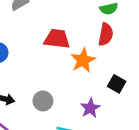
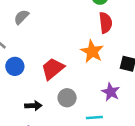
red trapezoid: (57, 39) -> (53, 69), moved, turned -30

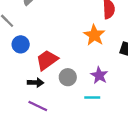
red trapezoid: (53, 69) -> (47, 60), moved
purple star: (111, 92) -> (99, 75), moved

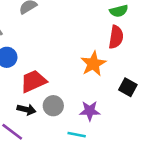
purple star: (99, 75) -> (90, 111), turned 30
black arrow: (36, 83) -> (26, 110), moved

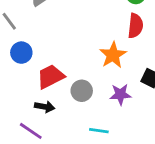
gray circle: (53, 106) -> (82, 91), moved
purple star: (90, 111) -> (120, 94), moved

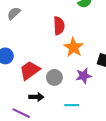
red semicircle: (135, 26) -> (59, 26), moved
black arrow: (45, 107) -> (36, 97), moved

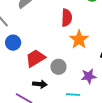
purple star: (84, 76) -> (89, 76), moved

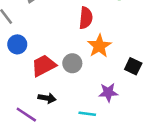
gray circle: (58, 67) -> (72, 63), moved

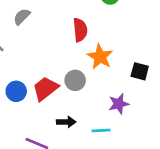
blue circle: (17, 44) -> (16, 91), moved
black arrow: (47, 98) -> (66, 122), moved

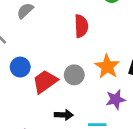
orange star: (100, 57) -> (107, 66), moved
blue circle: (16, 91) -> (20, 67), moved

